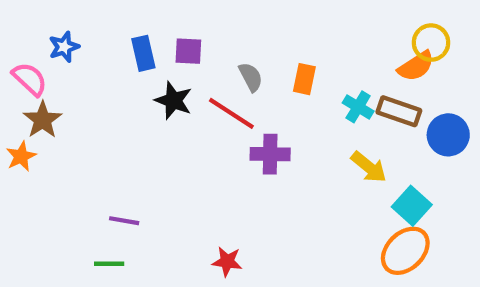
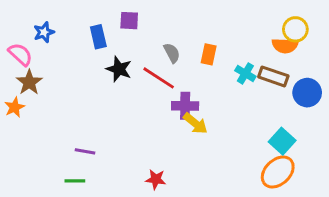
purple square: (188, 51) -> (129, 21), moved
orange semicircle: (416, 66) -> (285, 46), turned 35
yellow arrow: (369, 167) -> (195, 123), moved

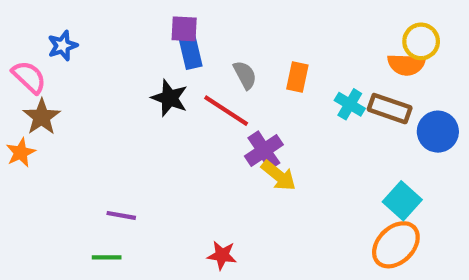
blue rectangle: (98, 37) -> (190, 52), moved
purple cross: (185, 106) -> (264, 150), turned -35

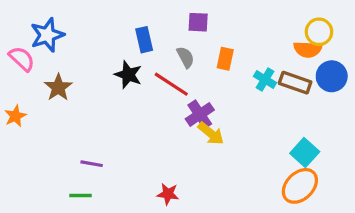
purple square: (184, 29) -> (198, 22), moved
blue star: (63, 46) -> (47, 35), size x1.5
brown star: (42, 117) -> (58, 87), moved
blue circle: (438, 132) -> (332, 76), moved

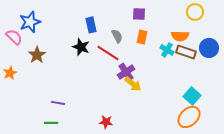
purple square: (198, 22) -> (139, 14), moved
yellow circle: (319, 32) -> (195, 12), moved
orange semicircle: (308, 49) -> (180, 36), moved

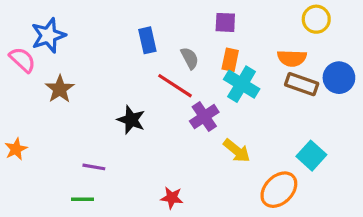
black star: (81, 47) -> (131, 120), moved
cyan cross: (167, 50) -> (242, 84), moved, size x1.5
orange star: (10, 73) -> (16, 149), moved
yellow arrow: (133, 84) -> (237, 151), moved
orange ellipse: (189, 117) -> (279, 190), moved

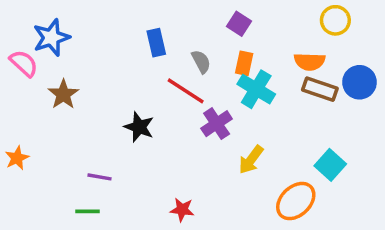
purple square: (225, 22) -> (239, 24), turned 30
yellow arrow: (237, 151) -> (251, 160), turned 88

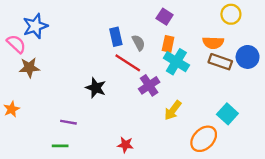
blue rectangle: (156, 43) -> (116, 37), moved
brown star: (63, 94) -> (29, 68), moved, turned 30

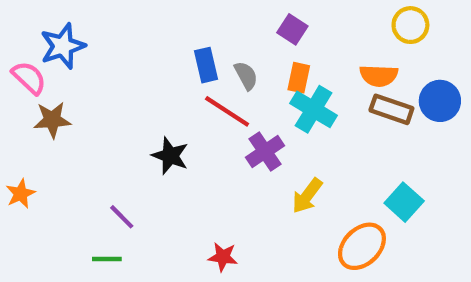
purple line: (68, 122) -> (122, 217), turned 35

